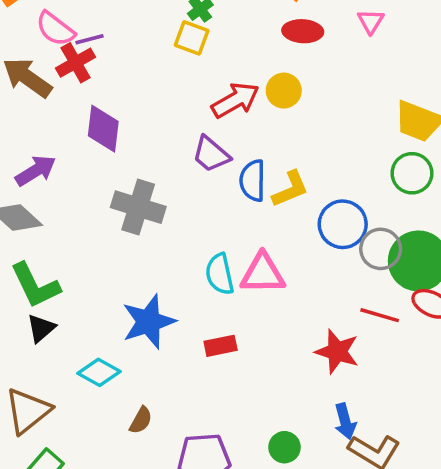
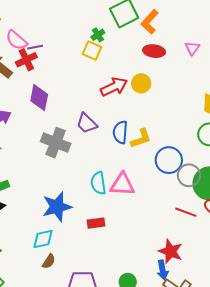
purple trapezoid: (211, 154) -> (87, 123), moved
red star: (337, 352) -> (171, 251), moved
cyan diamond: (99, 372) -> (43, 239), moved, turned -45

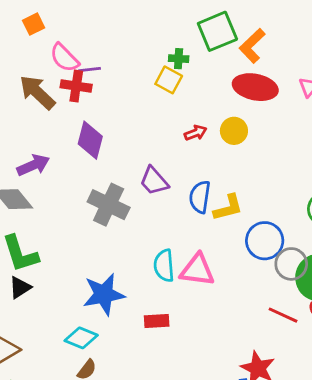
green cross: (98, 35) -> (179, 59), turned 32
red ellipse: (154, 51) -> (255, 87), size x1.4
red cross: (26, 60) -> (76, 86), turned 30
red arrow: (114, 87) -> (196, 133), size x0.6
cyan diamond: (43, 239) -> (81, 338), turned 30

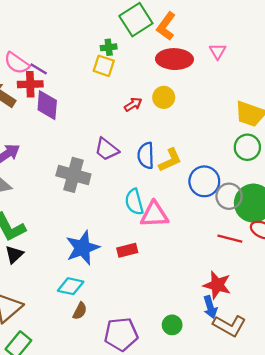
purple line: (90, 70) -> (39, 69), turned 48
purple diamond: (90, 140) -> (47, 105), moved
cyan semicircle: (164, 266) -> (134, 202), moved
red rectangle: (157, 321) -> (127, 250), moved

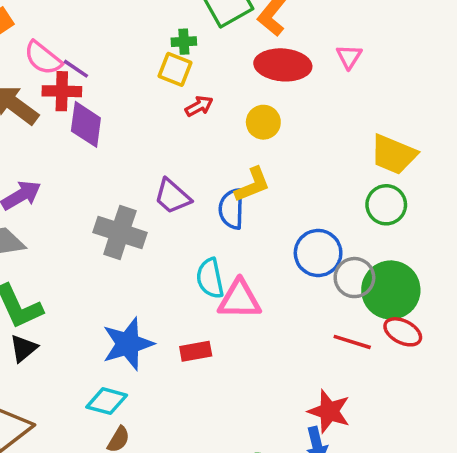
red arrow: (133, 105) -> (199, 106), moved
yellow L-shape: (170, 160) -> (252, 185), moved

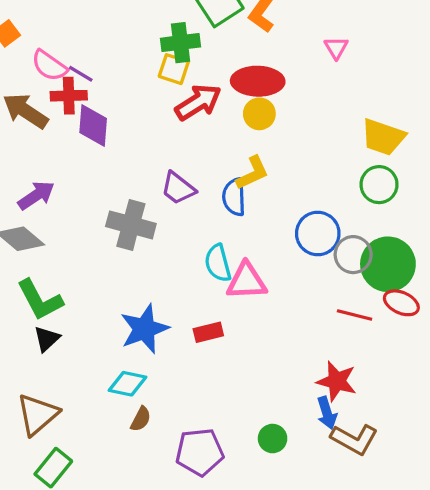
green cross: (184, 42) -> (181, 43), size x1.6
red ellipse: (283, 65) -> (258, 81), moved
red arrow: (199, 106) -> (198, 102), size x1.8

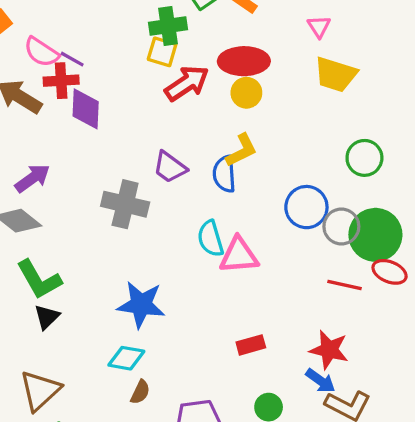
yellow trapezoid: (383, 137) -> (335, 74), moved
blue star: (144, 329) -> (141, 305), turned 30
red rectangle: (208, 332) -> (251, 345), moved
blue arrow: (327, 413) -> (320, 381), turned -36

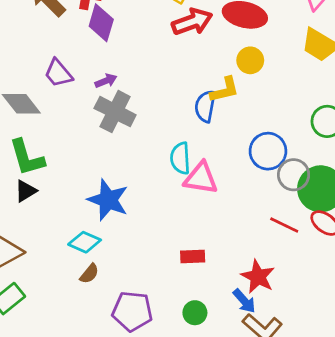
yellow circle: (246, 93) -> (250, 60), moved
purple trapezoid: (170, 167) -> (58, 73), moved
purple arrow: (32, 178) -> (106, 81), moved, size x0.7

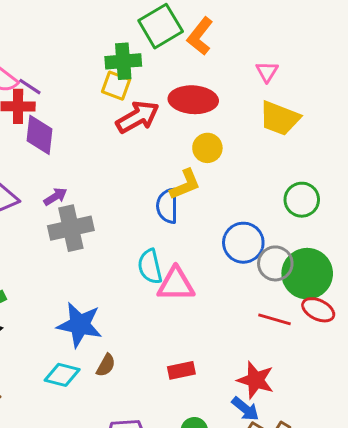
gray cross: (115, 112) -> (71, 228), turned -30
brown semicircle: (89, 274) -> (106, 365), moved

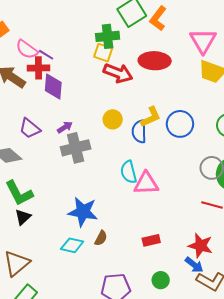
pink triangle: (267, 72) -> (203, 41), size x1.8
red arrow: (138, 117) -> (118, 73), turned 52
yellow circle: (207, 148) -> (113, 119), moved
blue circle: (243, 243) -> (180, 124), moved

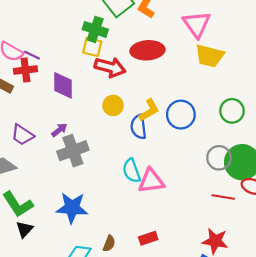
green cross: (108, 36) -> (95, 29), turned 30
purple diamond: (53, 86) -> (63, 85), moved
yellow circle: (113, 119) -> (113, 105), moved
blue star: (83, 212) -> (72, 208), moved
red rectangle: (151, 240) -> (148, 238), moved

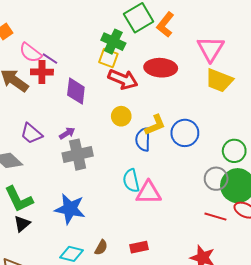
green circle: (232, 111) -> (234, 151), moved

